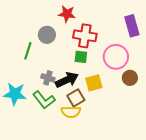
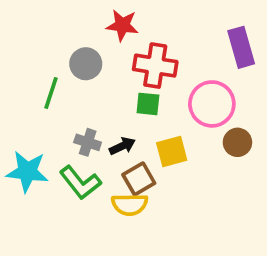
black arrow: (67, 80) -> (122, 146), size x0.6

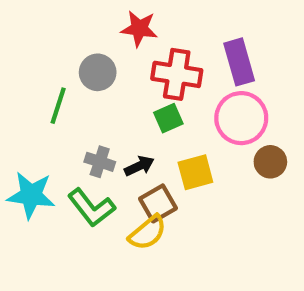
purple rectangle: (241, 47) -> (239, 62), moved
green square: (148, 104) -> (168, 118), turned -30
yellow semicircle: (130, 204) -> (148, 233), turned -39

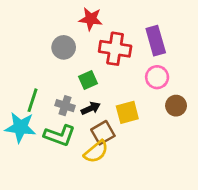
green line: (58, 106) -> (32, 100), moved
green square: (168, 118) -> (88, 80), moved
pink circle: (241, 118) -> (157, 77), size x0.7
green L-shape: (91, 208) -> (60, 135), turned -32

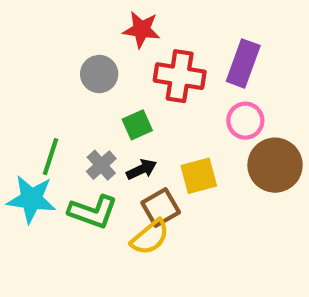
purple rectangle: (156, 41) -> (243, 63), turned 36
gray cross: (65, 106) -> (101, 165), turned 30
brown circle: (176, 106) -> (275, 165), size x1.6

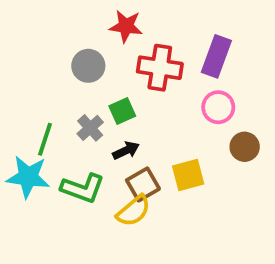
gray cross: (101, 165) -> (90, 128), moved
brown circle: (275, 165) -> (245, 147), size x0.6
yellow square: (199, 176) -> (188, 175), moved

